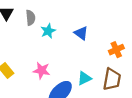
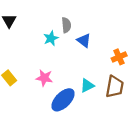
gray semicircle: (30, 18) -> (66, 25), moved

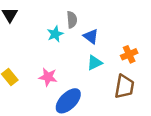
cyan triangle: (87, 86) -> (95, 63), moved

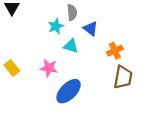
orange cross: (129, 54) -> (115, 51), moved
cyan triangle: (95, 63) -> (71, 46), moved, turned 42

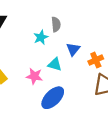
blue triangle: (91, 29) -> (73, 49), moved, turned 32
cyan triangle: (71, 46) -> (55, 64), moved

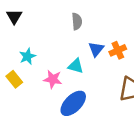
cyan star: (41, 37) -> (27, 56), moved
orange cross: (96, 60) -> (118, 50), moved

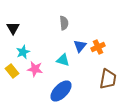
black triangle: (14, 17) -> (13, 28), moved
pink star: (53, 79) -> (35, 69), moved

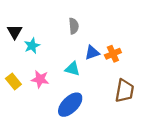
blue triangle: (80, 46) -> (92, 53), turned 32
cyan star: (23, 52) -> (32, 46), moved

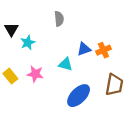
gray semicircle: (74, 26) -> (59, 19), moved
blue ellipse: (70, 105) -> (79, 96), moved

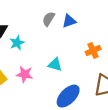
gray semicircle: (59, 19) -> (49, 19), turned -144
blue triangle: (84, 49) -> (69, 21), moved

